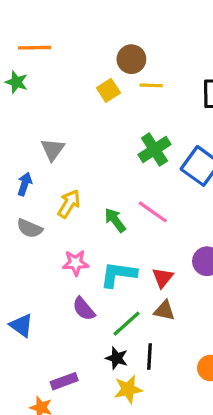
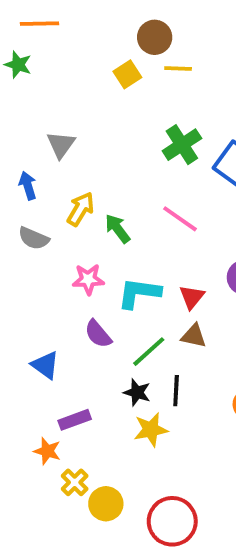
blue arrow: (25, 184) -> (28, 186), turned -35
green arrow: (115, 220) -> (118, 229), moved
blue triangle: (21, 325) -> (45, 365), moved

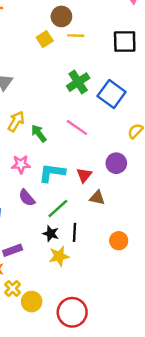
brown triangle: (194, 336) -> (97, 198), moved

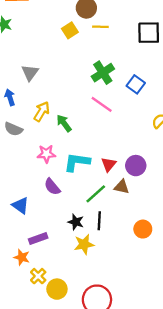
blue square: (112, 94) -> (136, 84), size x0.7
pink line: (77, 127) -> (102, 104), moved
purple circle: (116, 163) -> (136, 166), moved
green line: (58, 209) -> (96, 194), moved

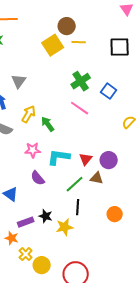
yellow square: (70, 30) -> (53, 45), size x1.5
black star: (76, 222) -> (46, 216), moved

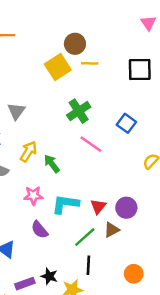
green cross: (81, 81) -> (79, 111), moved
brown triangle: (97, 178) -> (112, 230), turned -40

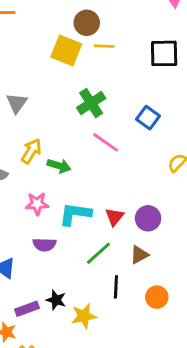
yellow square: (58, 67) -> (66, 51), turned -35
green arrow: (52, 164) -> (59, 166), turned 144
purple semicircle: (39, 230) -> (44, 245), turned -48
brown triangle: (112, 230) -> (139, 255), moved
black line: (88, 265) -> (116, 287), moved

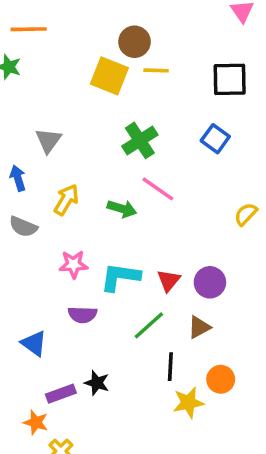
blue square: (148, 118) -> (215, 139), moved
green arrow: (59, 166) -> (122, 209), moved
yellow star: (84, 316) -> (188, 403), moved

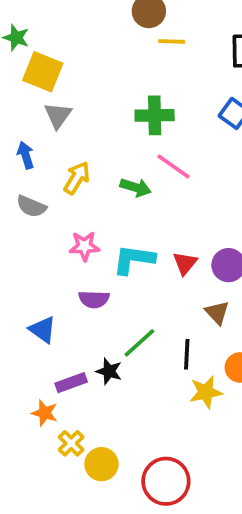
yellow square: (109, 76) -> (43, 72), moved
green cross: (140, 140) -> (155, 115), turned 32
green line: (149, 325) -> (139, 343), moved
brown triangle: (199, 327) -> (217, 313), turned -45

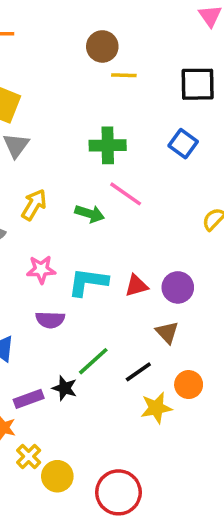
red triangle: (185, 263) -> (136, 286), turned 35
black line: (187, 354) -> (138, 372), turned 52

